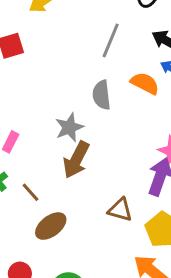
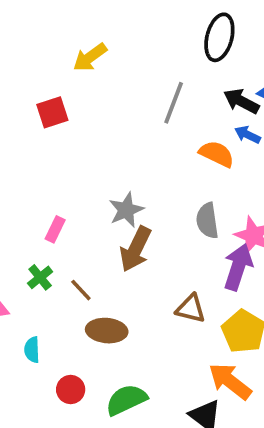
gray semicircle: (102, 95) -> (207, 221), moved
brown ellipse: (51, 226) -> (107, 331), turned 44

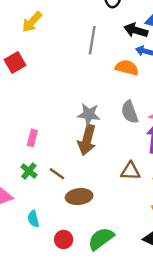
gray star: (126, 210) -> (89, 114), moved, turned -30

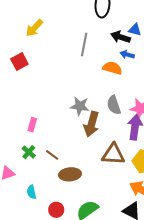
brown arrow: (87, 140) -> (91, 124), moved
brown triangle: (131, 171) -> (113, 154), size x1.4

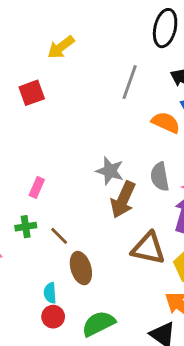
green cross: (29, 152) -> (26, 227), turned 32
brown ellipse: (70, 174) -> (81, 268), turned 70
cyan semicircle: (31, 192) -> (50, 293), moved

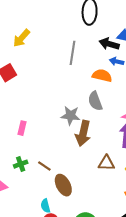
gray semicircle: (160, 177) -> (95, 101), moved
pink rectangle: (37, 187) -> (22, 128), moved
brown triangle: (148, 248) -> (106, 163), size x0.7

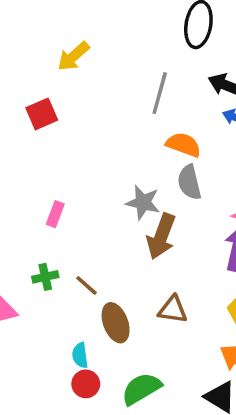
orange semicircle: (102, 76) -> (184, 145), moved
brown triangle: (106, 163) -> (173, 310), moved

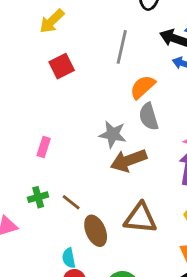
red square: (42, 114) -> (62, 66), moved
orange semicircle: (184, 145) -> (143, 87), turned -60
brown arrow: (161, 236) -> (128, 160), turned 52
brown triangle: (173, 310) -> (140, 218), size x1.4

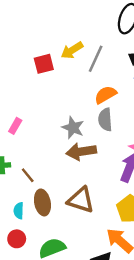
yellow arrow: (52, 21) -> (72, 50), moved
cyan semicircle: (69, 258) -> (19, 211), moved

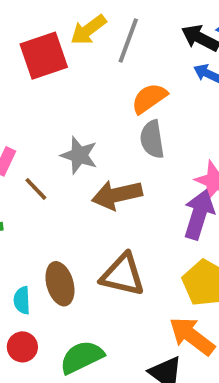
red square: (44, 64) -> (44, 56), size x1.4
gray star: (73, 128) -> (79, 155), moved
brown line: (28, 175) -> (36, 189), moved

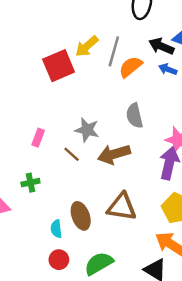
orange semicircle: (149, 98) -> (131, 67), moved
brown line: (36, 189) -> (72, 154), moved

